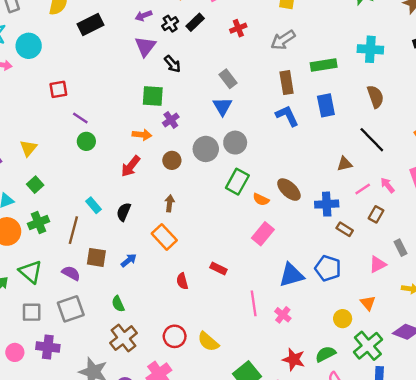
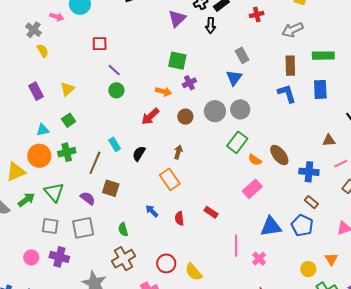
black arrow: (172, 64) -> (211, 25), moved, turned 35
brown rectangle: (345, 229) -> (311, 202), moved
blue arrow: (129, 260) -> (152, 211), moved, turned -104

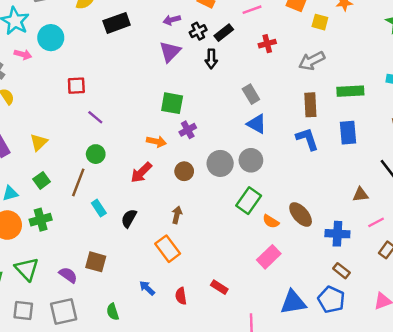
blue triangle: (234, 78) -> (257, 124), moved, turned -36
green circle: (116, 90) -> (96, 154), moved
brown line: (95, 163) -> (78, 182), moved

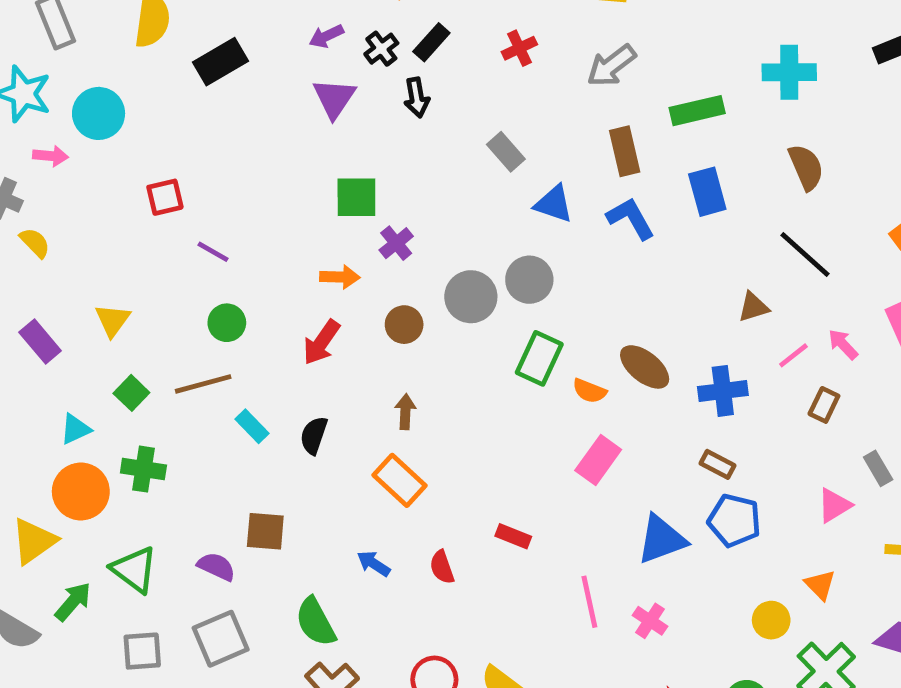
blue triangle: (257, 124) -> (554, 204), moved
brown line: (78, 182) -> (203, 384), turned 64
green cross: (41, 220) -> (143, 469), turned 35
brown rectangle: (342, 271) -> (718, 464), moved
green semicircle: (113, 312) -> (316, 622), size x1.5

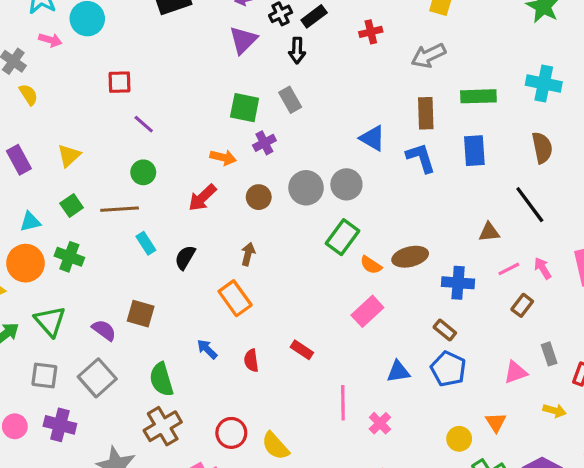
gray rectangle: (506, 152) -> (290, 100), moved
brown ellipse: (645, 367) -> (410, 257), turned -64
blue triangle: (662, 539) -> (398, 372), size x0.7
gray square: (221, 639) -> (97, 378), turned -30

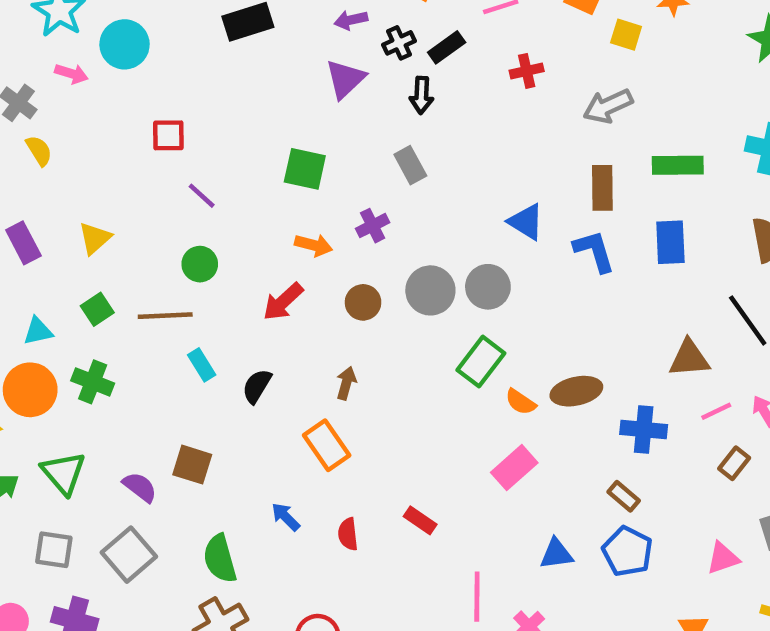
green square: (245, 108) -> (305, 169), moved
brown triangle: (489, 232) -> (689, 358), size x1.4

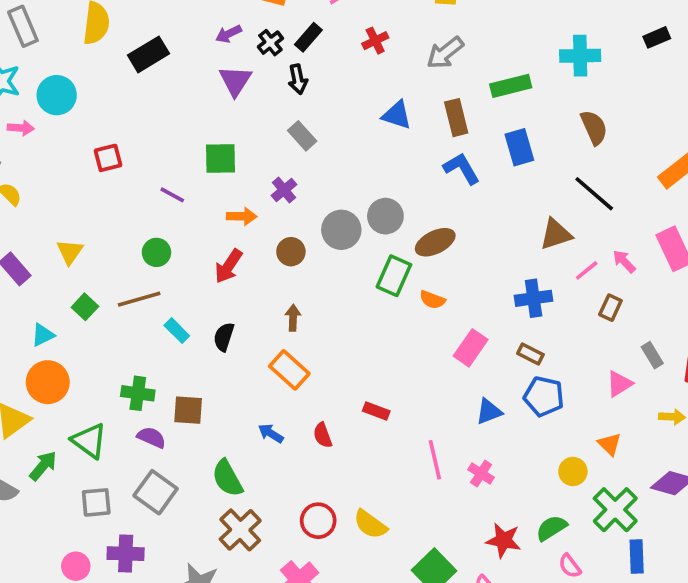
purple line: (202, 196) -> (172, 195), moved
blue triangle: (526, 222) -> (397, 115), moved
green cross: (93, 382) -> (138, 393), moved
brown ellipse: (576, 391) -> (435, 242), moved
pink rectangle: (514, 468) -> (471, 348), moved

